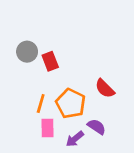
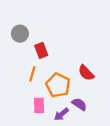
gray circle: (27, 52) -> (20, 34), moved
orange line: (41, 103) -> (32, 74), moved

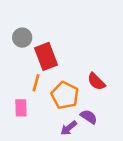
red rectangle: (41, 50) -> (46, 56), size x1.5
pink rectangle: (39, 105) -> (21, 108), moved

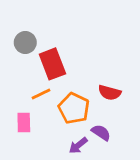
red semicircle: (96, 82) -> (110, 93), turned -30
orange line: (36, 83) -> (41, 94), turned 48

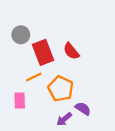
red semicircle: (110, 93) -> (71, 51), moved, turned 36

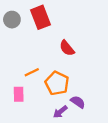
gray circle: (21, 35) -> (12, 20), moved
red rectangle: (43, 52) -> (41, 17), moved

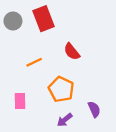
orange line: (32, 72) -> (34, 62), moved
purple semicircle: (78, 102) -> (94, 109), moved, turned 32

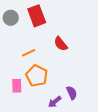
orange pentagon: (61, 89) -> (37, 76), moved
purple semicircle: (94, 109) -> (72, 93), moved

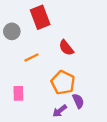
gray circle: (11, 18) -> (12, 31), moved
orange pentagon: (37, 76) -> (63, 83), moved

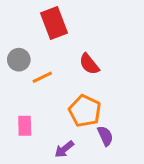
gray circle: (12, 31) -> (19, 60), moved
purple arrow: (60, 111) -> (64, 149), moved

